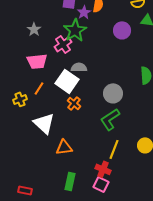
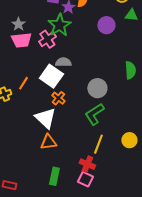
pink trapezoid: (37, 61) -> (21, 40), moved
white triangle: (44, 123) -> (45, 118), moved

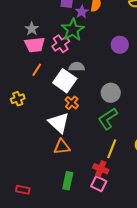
purple circle: (106, 25) -> (120, 45), moved
orange line: (23, 83) -> (37, 70), moved

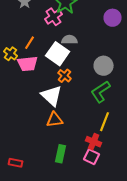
pink trapezoid: (35, 45) -> (28, 64), moved
yellow cross: (18, 99) -> (11, 54), moved, turned -32

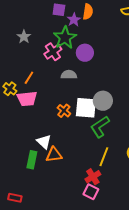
purple circle: (113, 18) -> (85, 53), moved
white square: (58, 54) -> (86, 108), moved, turned -30
white triangle: (52, 96) -> (44, 142), moved, size x0.7
red cross: (94, 142) -> (93, 177), turned 35
green rectangle: (61, 154) -> (32, 160), moved

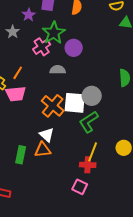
purple star: (74, 20) -> (29, 15), moved
orange cross: (64, 111) -> (53, 106), size x1.6
white triangle: (44, 142) -> (47, 135), moved
red cross: (93, 177) -> (88, 165), moved, turned 35

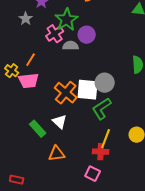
gray semicircle: (58, 70) -> (71, 46), moved
orange triangle: (43, 150) -> (57, 154), moved
green rectangle: (21, 155) -> (38, 129), moved, turned -54

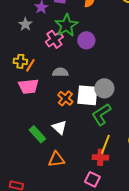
gray semicircle: (71, 46) -> (60, 72), moved
yellow cross: (12, 71) -> (20, 61), moved, turned -32
orange cross: (66, 93) -> (65, 98), size x0.7

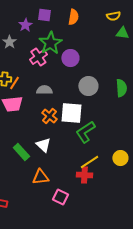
gray circle: (104, 88) -> (88, 86), moved
yellow line: (105, 144) -> (89, 162), turned 36
pink square: (92, 179) -> (60, 197), moved

